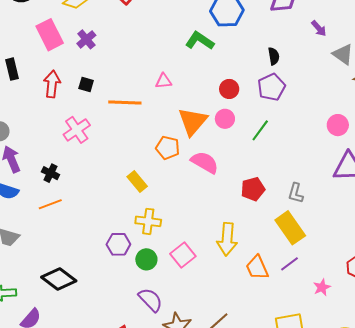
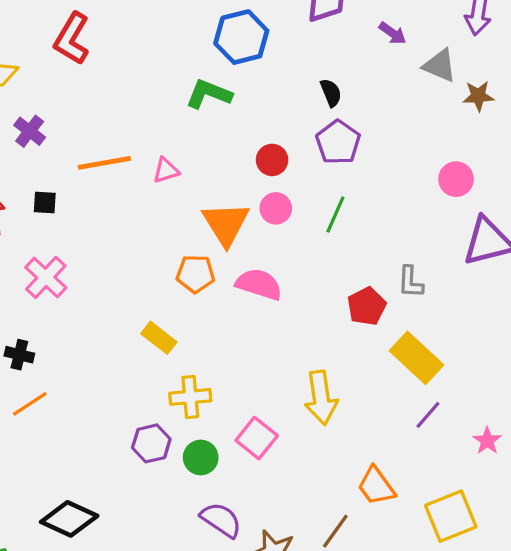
orange line: (125, 102) -> (104, 163), moved
red pentagon: (253, 189) -> (367, 306), moved
gray L-shape: (296, 193) -> (410, 282), moved
orange trapezoid: (257, 268) -> (376, 486), moved

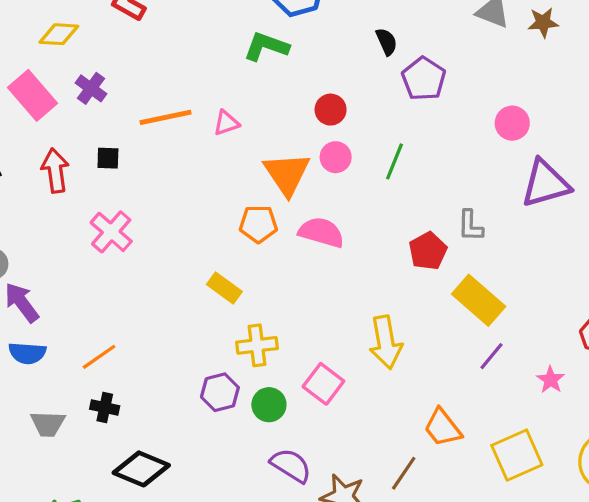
brown star: (478, 96) -> (543, 22), moved
purple pentagon: (338, 142) -> (424, 79), moved
black cross: (19, 355) -> (105, 407), moved

